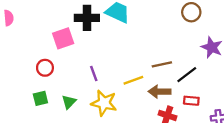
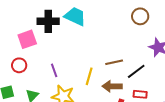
red circle: (45, 68) -> (19, 65), moved
yellow line: (133, 80) -> (89, 76), turned -54

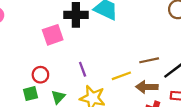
red circle: (19, 65) -> (40, 75), moved
yellow line: (89, 76) -> (121, 76), turned 54

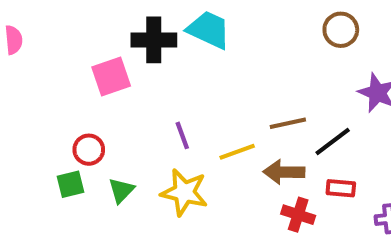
purple line: (83, 69) -> (182, 135), moved

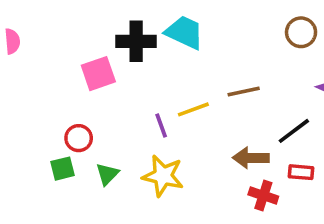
brown line: (288, 123) -> (244, 91), moved
yellow line: (237, 152) -> (193, 109), moved

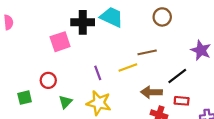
brown circle: (301, 32) -> (162, 17), moved
yellow line: (193, 109) -> (128, 67), moved
green square: (62, 169) -> (25, 98), moved

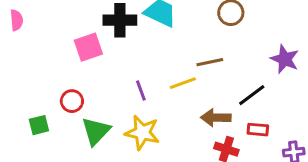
green triangle: (65, 102) -> (96, 131), size x1.5

